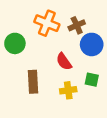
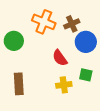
brown rectangle: (33, 82) -> (19, 84), moved

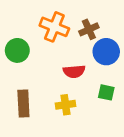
red semicircle: (60, 58) -> (74, 71), turned -60
yellow cross: (64, 85) -> (65, 105), moved

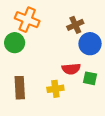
orange cross: (54, 27) -> (27, 20), moved
red semicircle: (74, 71) -> (71, 69), moved

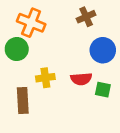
brown cross: (75, 25) -> (86, 17), moved
yellow cross: (55, 89) -> (45, 78), moved

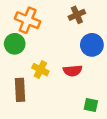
yellow cross: (45, 78) -> (40, 70), turned 35
green square: (103, 90) -> (91, 105), moved

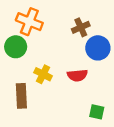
brown cross: (77, 15) -> (81, 27), moved

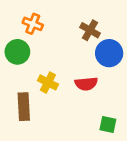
orange cross: (29, 22) -> (33, 24), size x0.7
brown cross: (81, 27) -> (90, 30), turned -36

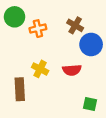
orange cross: (33, 24) -> (38, 29), moved, turned -35
green circle: (17, 52) -> (14, 17), moved

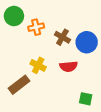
brown cross: (75, 25) -> (62, 37), moved
brown rectangle: (20, 89) -> (19, 85), turned 55

